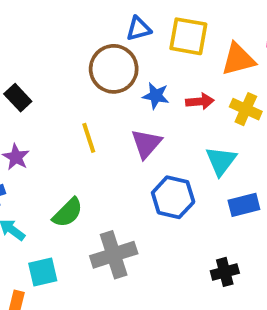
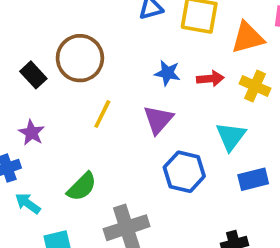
brown circle: (114, 69) -> (80, 58), moved
yellow line: (89, 138) -> (102, 114), turned 44

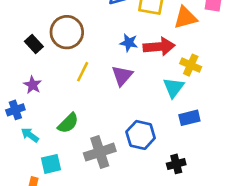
red arrow: (210, 79) -> (159, 47), size x1.6
yellow cross: (255, 86) -> (191, 65), moved
blue hexagon: (184, 172) -> (141, 135), moved

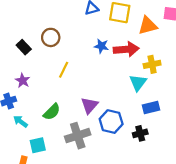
brown circle: (67, 32) -> (51, 37), size x0.7
yellow cross: (191, 65) -> (152, 64), turned -35
purple triangle: (122, 76) -> (90, 105), moved
black cross: (176, 164) -> (140, 133), moved

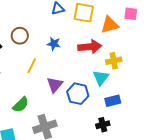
blue star: (101, 46) -> (54, 44), moved
purple triangle: (90, 105) -> (55, 85), moved
blue hexagon: (111, 122) -> (78, 94), moved

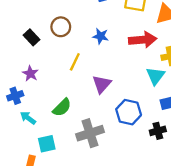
blue hexagon: (78, 94) -> (129, 112), moved

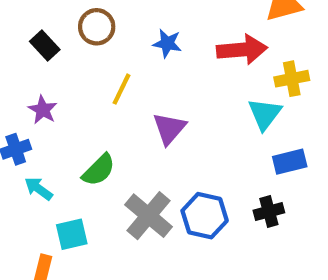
blue hexagon: (129, 112) -> (205, 216), moved
gray cross: (90, 133) -> (149, 216), turned -32

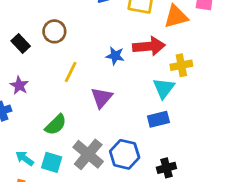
blue star: (167, 43) -> (115, 56), moved
blue rectangle: (290, 162) -> (158, 119), moved
cyan arrow: (39, 189) -> (25, 158), moved
black cross: (269, 212) -> (166, 168), moved
cyan square: (72, 234) -> (52, 162), moved, turned 30

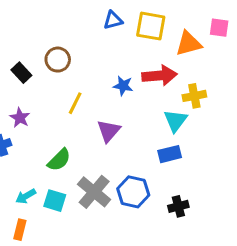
cyan arrow: (25, 158) -> (26, 196), turned -66

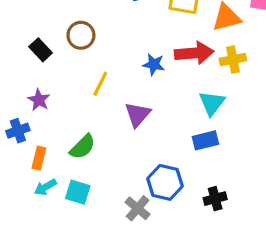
yellow cross: (194, 96) -> (233, 60), moved
gray cross: (94, 192) -> (138, 208), moved, size x0.7
orange rectangle: (20, 230) -> (39, 158), moved

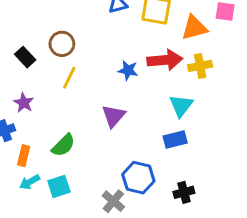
yellow line: (100, 84) -> (69, 78), moved
cyan square: (78, 192) -> (59, 186), turned -35

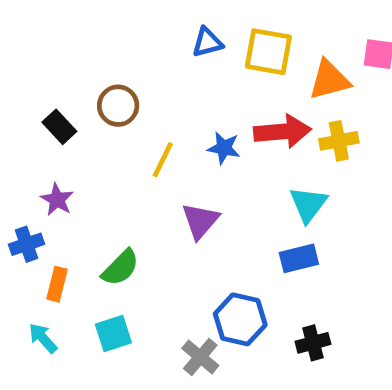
yellow line: (69, 78) -> (163, 160), moved
cyan arrow: (30, 182) -> (43, 338), moved, turned 78

